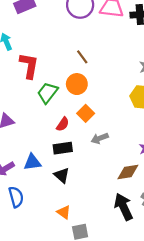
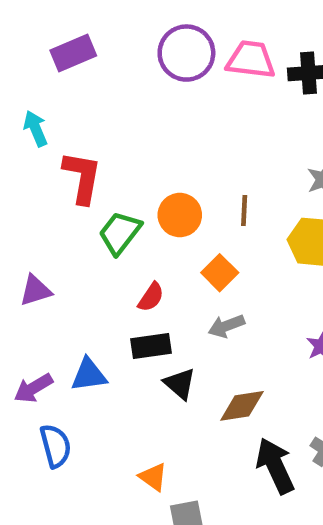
brown line: (82, 57) -> (244, 211), moved, turned 40
orange square: (86, 113) -> (220, 273), moved
brown diamond: (128, 172) -> (242, 406), moved
black triangle: (62, 175) -> (180, 384), moved

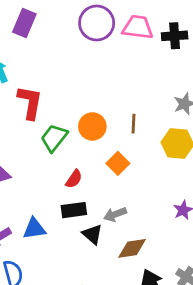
purple rectangle: (73, 53) -> (24, 23), turned -44
gray arrow: (226, 326) -> (115, 214), moved

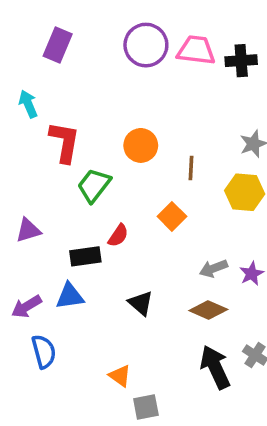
orange circle: (92, 126) -> (141, 145), moved
black rectangle: (74, 210) -> (85, 256), moved
gray arrow: (115, 214) -> (213, 268), moved
brown diamond: (132, 248) -> (208, 310), moved, turned 32

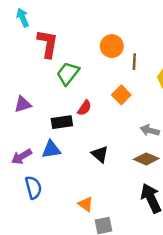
orange circle: (141, 145) -> (112, 46), moved
gray arrow: (213, 268) -> (150, 130), turned 36

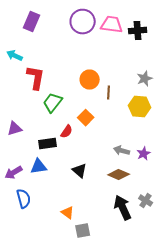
cyan arrow: (23, 18) -> (15, 56), turned -42
orange square: (121, 95) -> (86, 118), moved

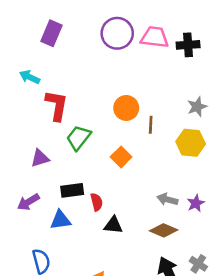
purple triangle: (15, 128) -> (40, 158), moved
red semicircle: (67, 132) -> (97, 202), moved, turned -48
black triangle: (80, 170) -> (113, 225), turned -35
purple arrow: (14, 172) -> (28, 202), moved

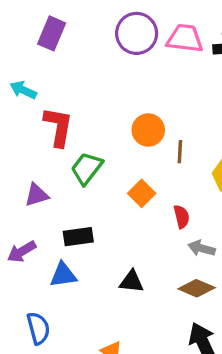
red semicircle: (97, 202) -> (182, 217), moved

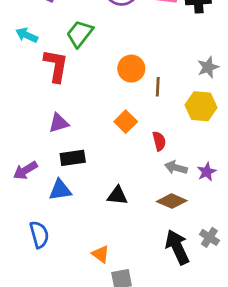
green trapezoid: (87, 168) -> (80, 34), moved
purple triangle: (37, 195) -> (59, 123), moved

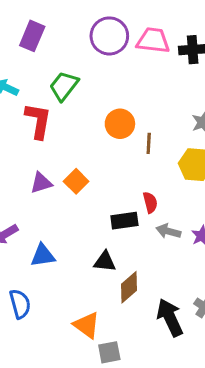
orange square: (126, 122) -> (76, 181), moved
black rectangle: (73, 158) -> (124, 221), moved
brown diamond: (172, 201) -> (129, 287), moved, turned -64
orange triangle: (101, 254) -> (87, 325), size x1.4

